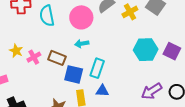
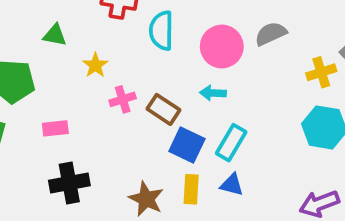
yellow cross: (130, 12) -> (321, 72), moved
yellow star: (16, 51) -> (95, 65), moved

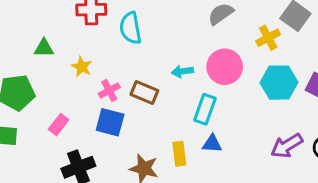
pink circle: (222, 46) -> (225, 67), moved
pink rectangle: (55, 128) -> (59, 125), turned -35
blue square: (187, 145) -> (110, 122), moved

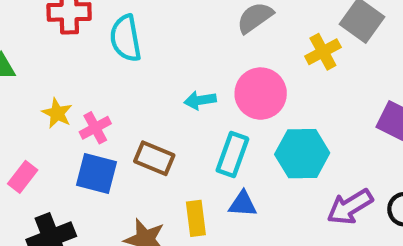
yellow star: (82, 67) -> (57, 113), moved
cyan hexagon: (279, 83) -> (302, 154), moved
brown rectangle: (144, 92) -> (154, 158), moved

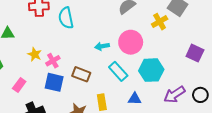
cyan rectangle: (232, 155) -> (118, 71), turned -60
blue triangle: (243, 204) -> (135, 99), moved

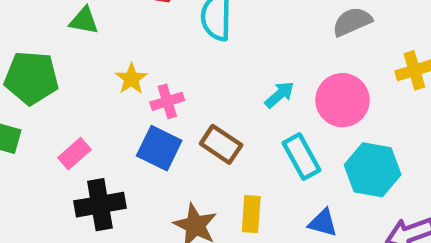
cyan arrow: (102, 46) -> (279, 95), turned 136
pink rectangle: (19, 85) -> (74, 154), moved

